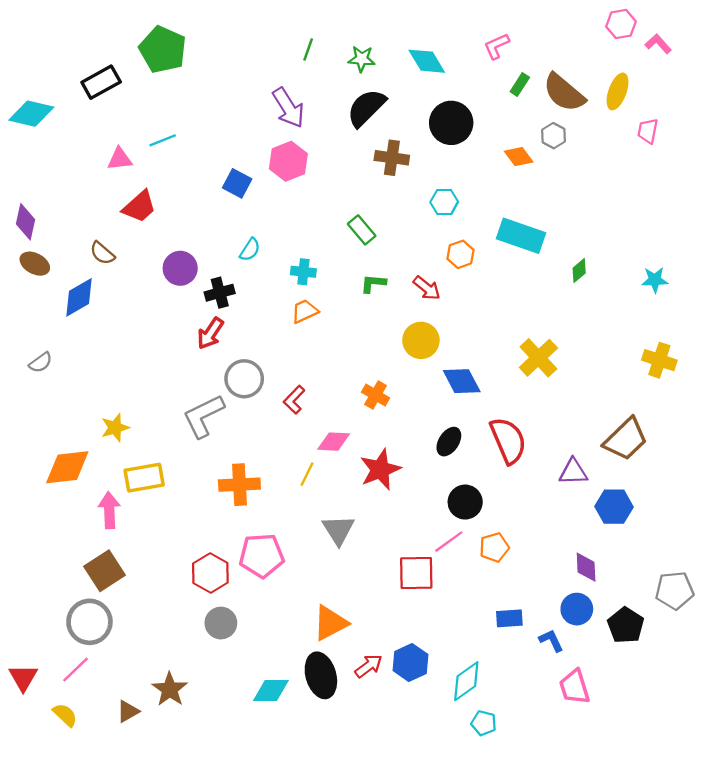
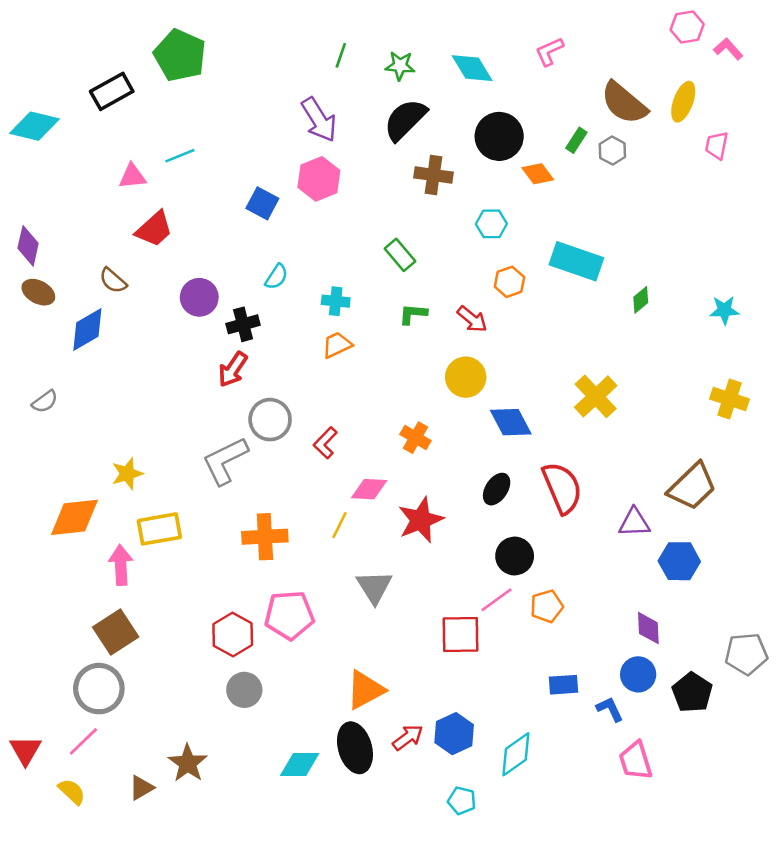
green rectangle: (520, 84) -> (576, 140), moved
orange diamond: (519, 157) -> (538, 174), moved
cyan pentagon: (484, 723) -> (462, 801), moved

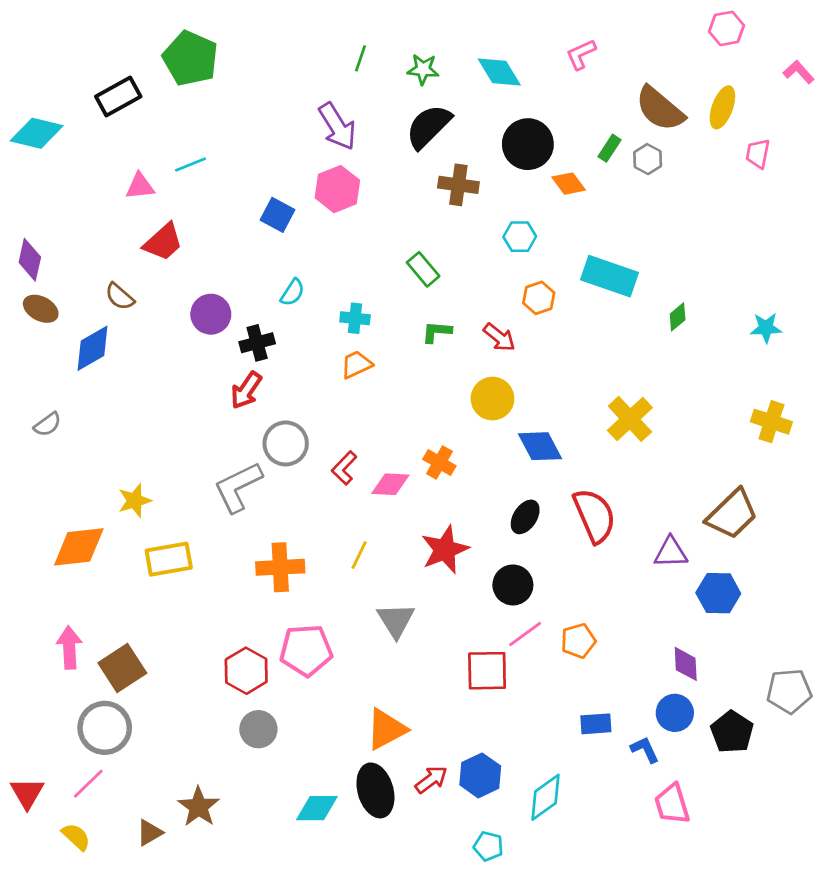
pink L-shape: (728, 49) -> (799, 72), moved
pink diamond: (369, 489) -> (390, 484), moved
black circle: (515, 556) -> (513, 585), moved
pink arrow: (121, 565) -> (69, 648), moved

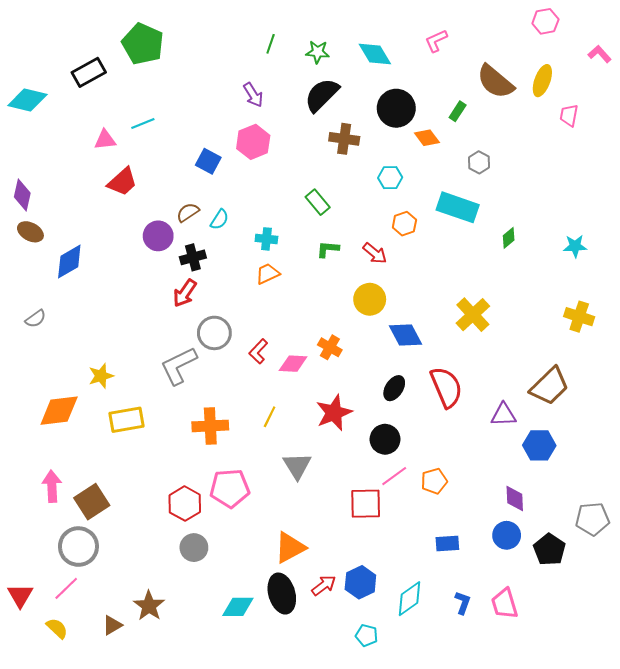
purple arrow: (337, 126) -> (253, 95), size x0.7
gray hexagon: (648, 159) -> (479, 162), moved
brown semicircle: (120, 297) -> (188, 212), moved, turned 105
blue L-shape: (645, 750) -> (463, 603), moved, turned 45

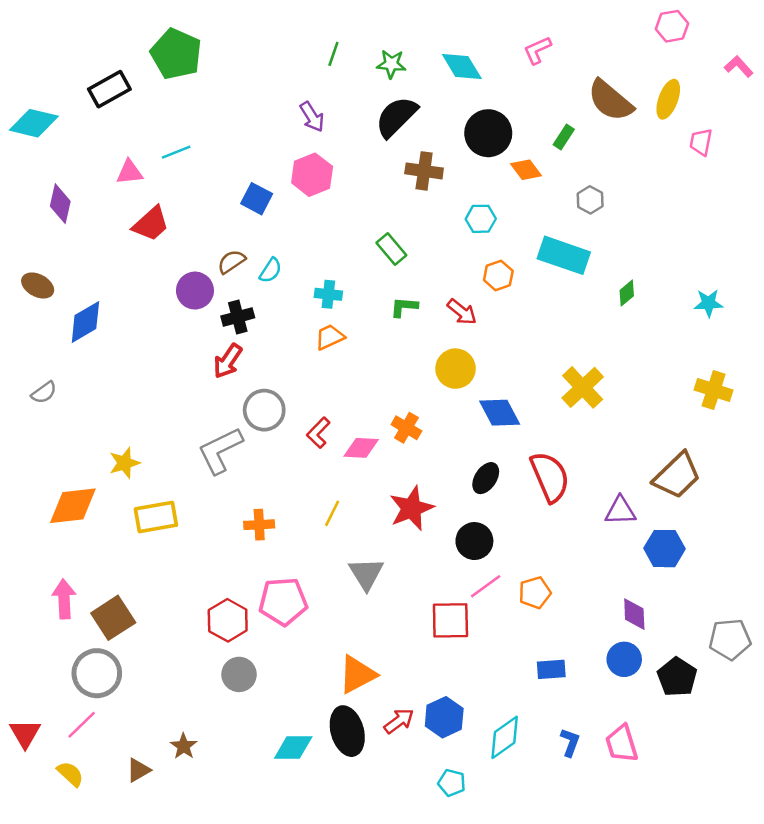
purple diamond: (22, 195) -> (60, 204), moved
orange cross: (210, 426) -> (259, 525), size x0.7
brown star: (149, 606) -> (184, 746), size x0.7

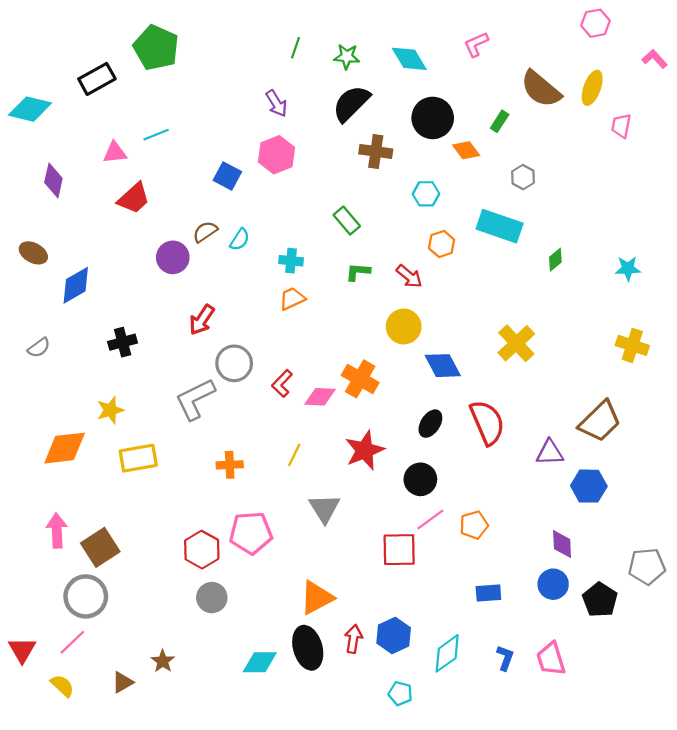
black cross: (238, 317) -> (123, 342), moved
orange cross: (406, 428) -> (360, 379), size x1.4
red arrow: (399, 721) -> (353, 639), turned -44

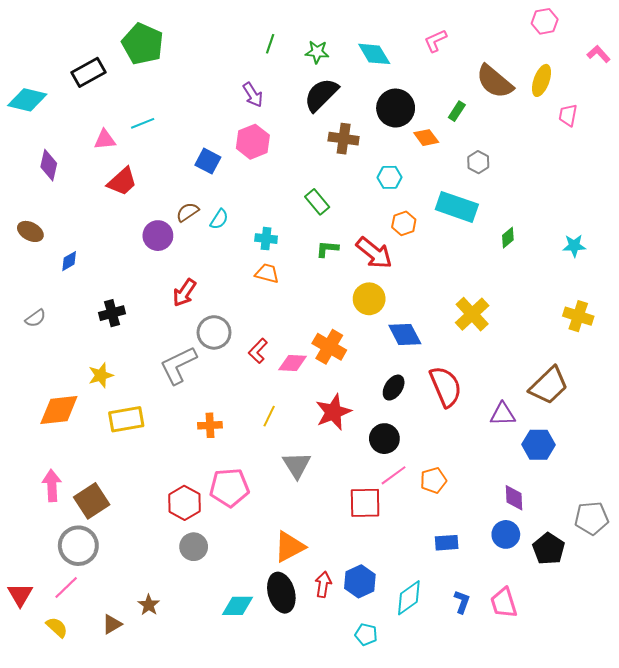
red arrow: (409, 276) -> (374, 253), size x1.5
blue diamond: (76, 285) -> (69, 261), size x0.6
orange trapezoid: (292, 299) -> (267, 273), turned 40

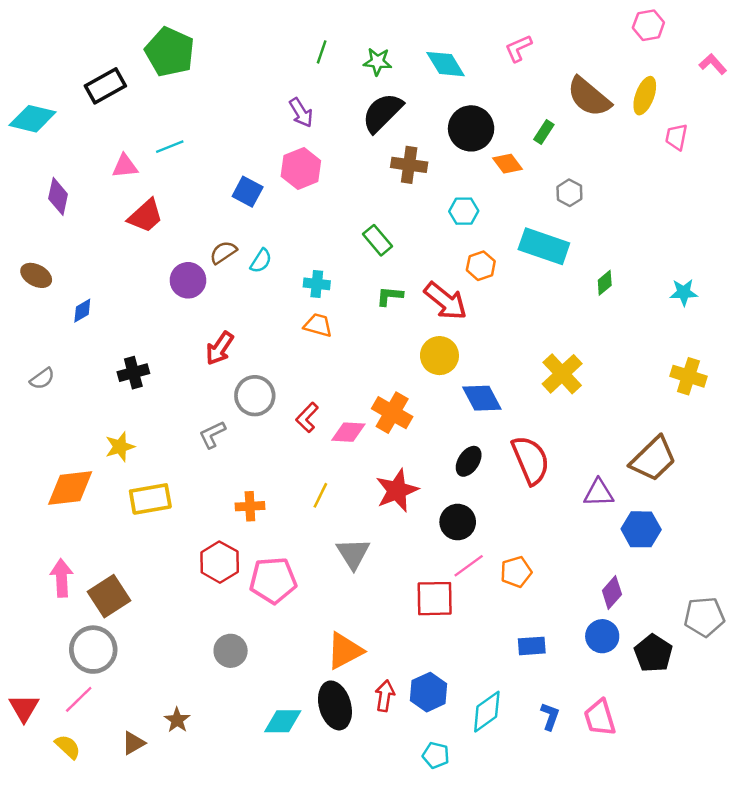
gray L-shape: (178, 365) -> (212, 435), size x0.6
purple diamond: (514, 498) -> (612, 592), turned 44
red hexagon: (184, 503) -> (220, 562), moved

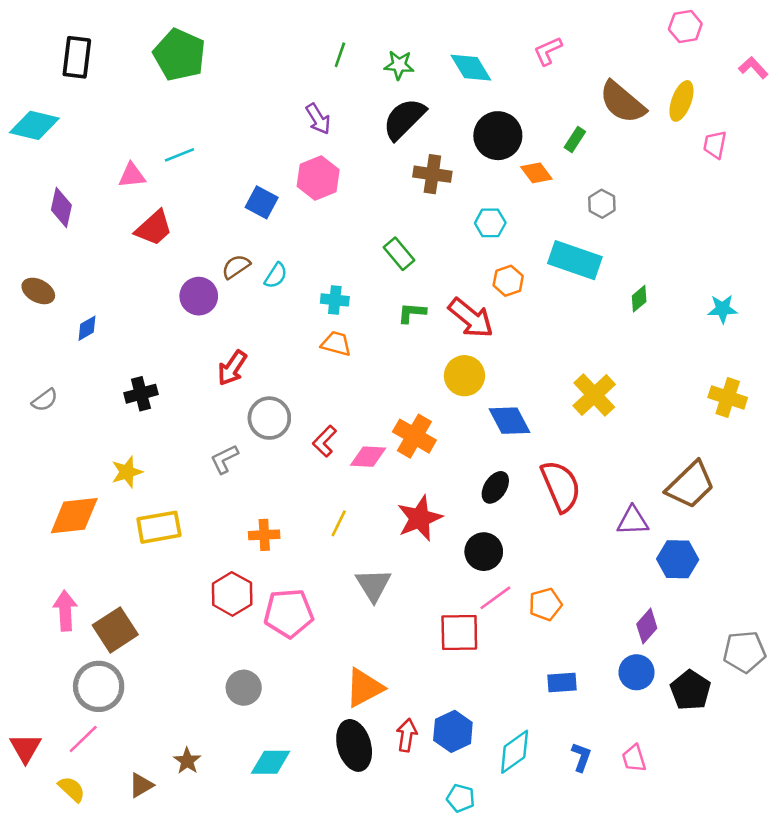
black rectangle: (105, 86) -> (77, 57), moved, turned -54
pink trapezoid: (600, 718) -> (634, 758), size x0.7
cyan diamond: (283, 721) -> (271, 762), moved

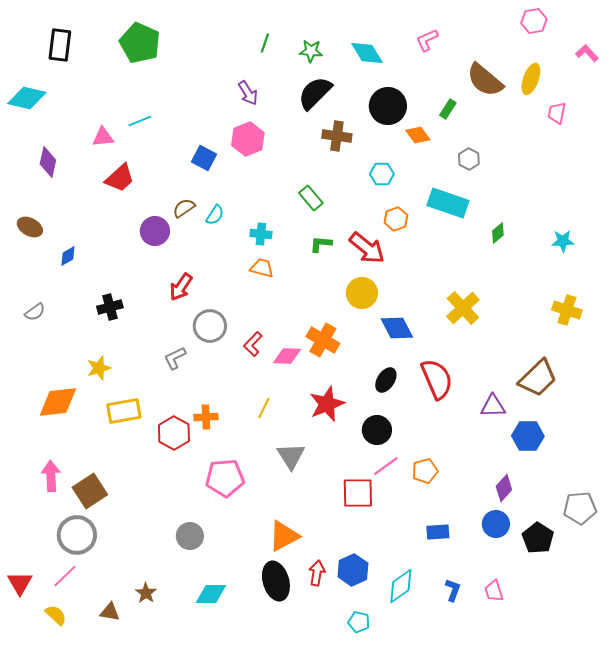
red hexagon: (232, 594) -> (174, 433), moved
brown triangle: (141, 785) -> (110, 612), turned 40

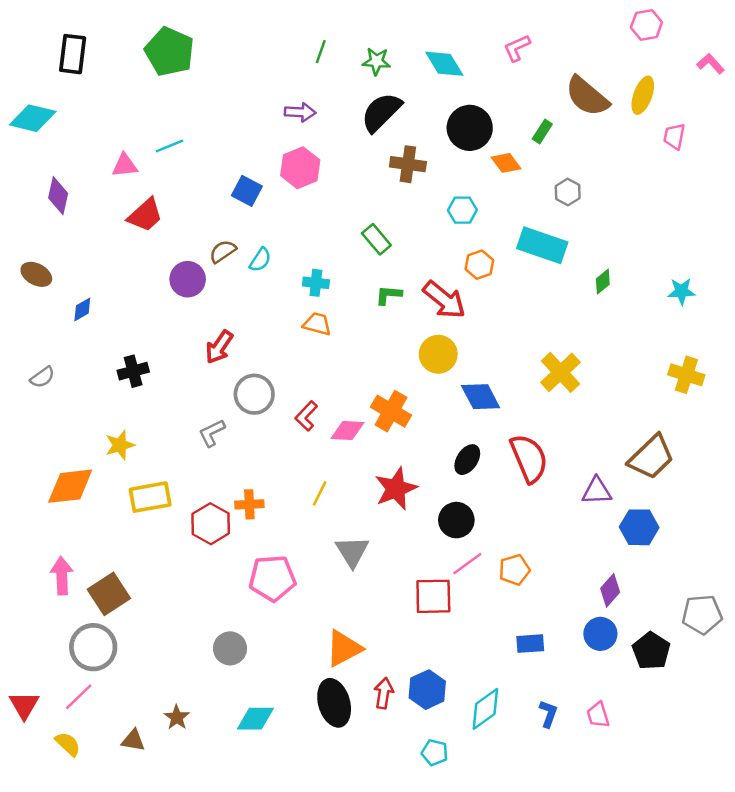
purple arrow: (248, 93) -> (300, 112), turned -55

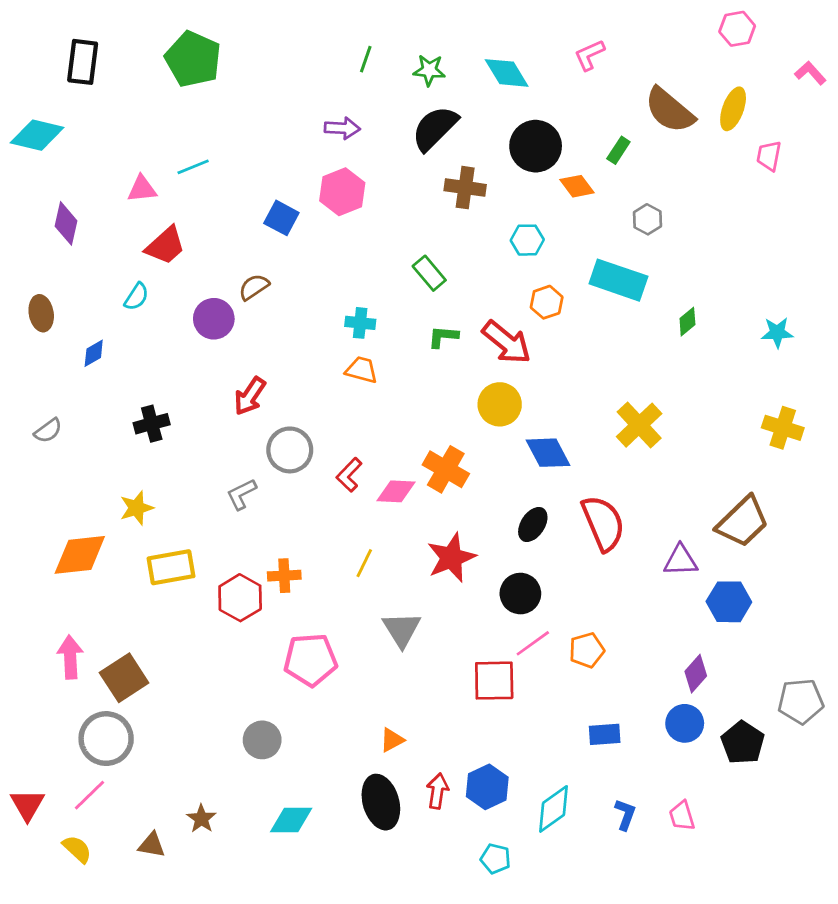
cyan semicircle: (260, 260) -> (136, 297), moved
brown ellipse: (36, 274) -> (41, 313), turned 52
orange triangle: (344, 648) -> (392, 740), size x0.6

